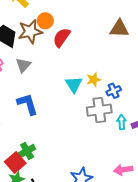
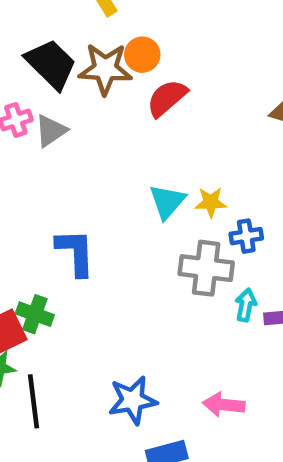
gray triangle: (23, 65) -> (51, 131), moved
blue L-shape: (28, 104) -> (76, 252), moved
green cross: (27, 151) -> (35, 314), turned 35

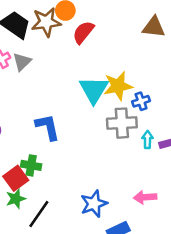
cyan triangle: (167, 202) -> (94, 90), size x1.4
yellow star: (211, 202) -> (118, 86), size x1.6
black line: (33, 401) -> (39, 214), turned 52

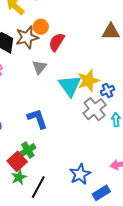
gray triangle: (22, 62) -> (39, 67), moved
gray cross: (122, 123) -> (95, 109), turned -30
green cross: (31, 165) -> (28, 150), turned -35

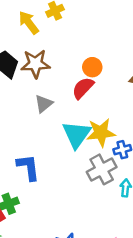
orange circle: (41, 27) -> (92, 67), moved
red semicircle: (57, 42) -> (83, 88), moved

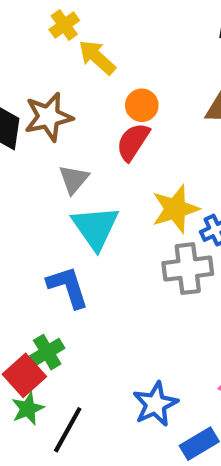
yellow arrow: (29, 23) -> (97, 57), moved
cyan triangle: (77, 134) -> (95, 228), moved
gray cross: (102, 169) -> (188, 269), turned 32

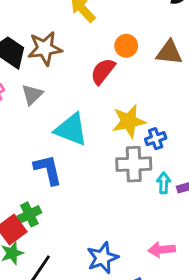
orange circle: (142, 105) -> (126, 46), moved
gray triangle: (74, 179) -> (32, 94), moved
cyan triangle: (95, 228) -> (71, 129), turned -39

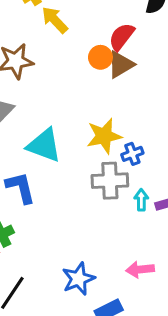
brown triangle: (169, 53) -> (121, 65), moved, turned -36
red semicircle: (103, 71) -> (122, 37), moved

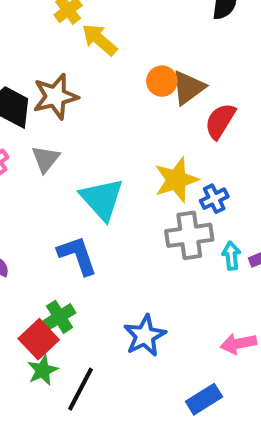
red semicircle: (122, 37) -> (220, 121), moved
cyan triangle: (44, 145) -> (102, 199), turned 33
blue star: (78, 279) -> (145, 336), moved

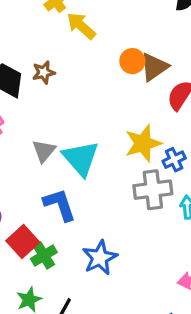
brown star: (55, 96) -> (44, 72), size x0.6
gray triangle: (45, 159) -> (44, 151), moved
blue star: (145, 336) -> (100, 258), moved
red square: (39, 339) -> (23, 241), moved

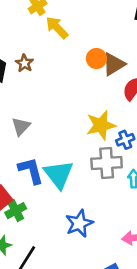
brown star: (44, 72) -> (24, 63), turned -30
cyan triangle: (81, 158) -> (59, 174), moved
blue star: (100, 258) -> (79, 223), moved

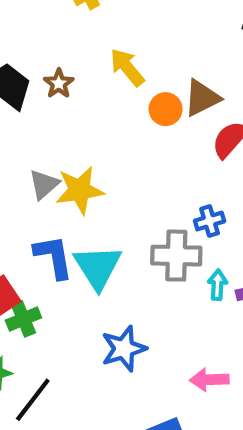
yellow arrow: (57, 28) -> (127, 67), moved
orange circle: (96, 59) -> (166, 109), moved
yellow star: (101, 125) -> (80, 190), moved

